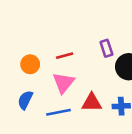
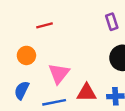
purple rectangle: (106, 48) -> (112, 22), moved
red line: (65, 56) -> (44, 25), moved

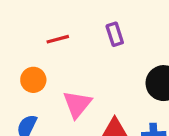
purple rectangle: (112, 22) -> (115, 34), moved

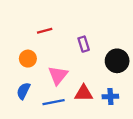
purple rectangle: (115, 34) -> (84, 44), moved

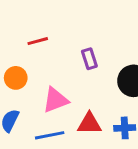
pink triangle: (58, 75) -> (55, 100), turned 30

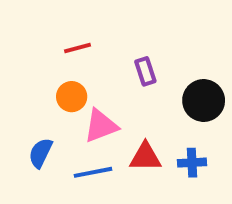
orange circle: (16, 78) -> (72, 97), moved

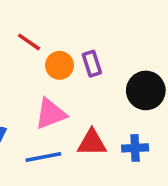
red line: (77, 48) -> (29, 42), turned 50
orange circle: (72, 97) -> (60, 65), moved

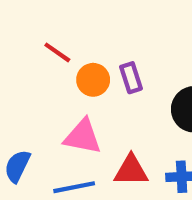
pink triangle: (51, 114) -> (83, 137), turned 32

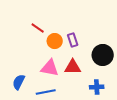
red triangle: (131, 170) -> (73, 67), moved

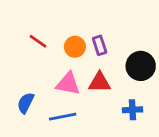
red line: (38, 28) -> (38, 41), moved

